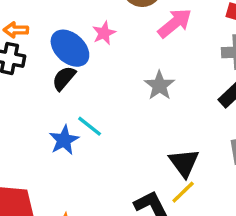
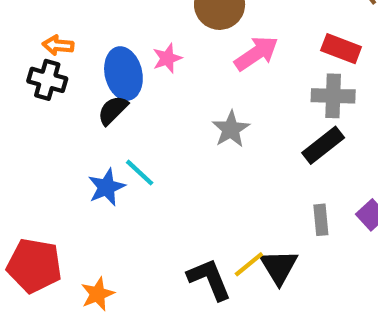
blue ellipse: (70, 48) -> (123, 74), turned 30
black triangle: (184, 163) -> (279, 267), moved

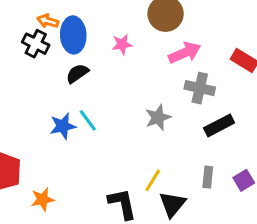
blue ellipse: (123, 74) -> (73, 35), moved
gray cross: (333, 96) -> (200, 88), moved
gray star: (231, 129) -> (158, 117), moved
yellow line: (249, 264) -> (153, 180), moved, turned -30

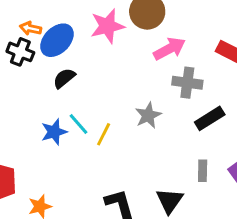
blue ellipse: (73, 35) -> (57, 40), turned 52
pink star: (122, 44) -> (107, 26), moved, size x1.6
yellow line: (153, 180) -> (104, 134), moved

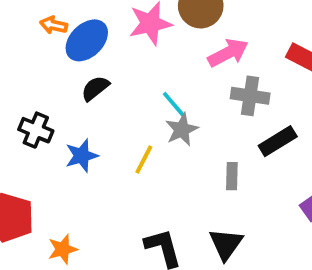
black cross: (20, 52) -> (36, 130), moved
gray star: (148, 115) -> (182, 130), moved
cyan line: (78, 124) -> (174, 104), moved
gray rectangle: (203, 171) -> (232, 176), moved

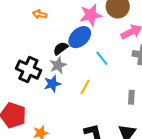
blue ellipse: (87, 40) -> (80, 37), moved
black cross: (36, 130) -> (28, 70), size x1.4
gray star: (182, 130) -> (58, 65), moved

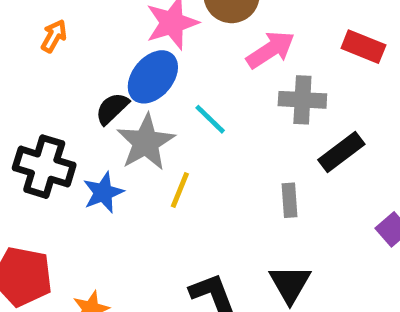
orange arrow: (40, 14) -> (54, 36), turned 112
gray star: (58, 65) -> (146, 142), moved, size x1.4

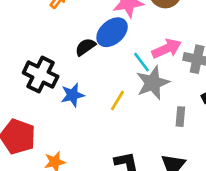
pink arrow: (271, 50) -> (167, 49), moved
gray star: (146, 142) -> (153, 83), moved

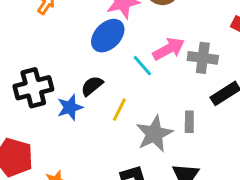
black semicircle: (85, 47) -> (92, 86), moved
black cross: (41, 75) -> (33, 88), turned -36
gray star: (153, 83) -> (154, 134), moved

